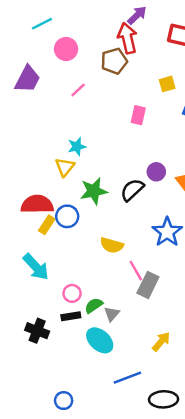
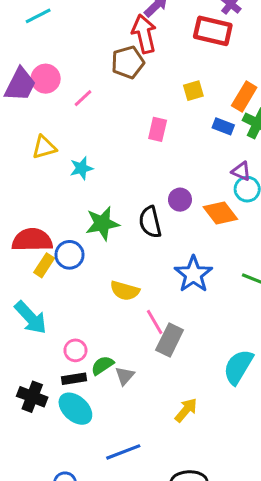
pink circle: (66, 49) -> (46, 79), moved
yellow triangle: (65, 167) -> (44, 147), moved, turned 35
black semicircle: (132, 190) -> (150, 222), turned -60
cyan ellipse: (100, 340) -> (75, 409), moved
blue line: (127, 378) -> (123, 452), moved

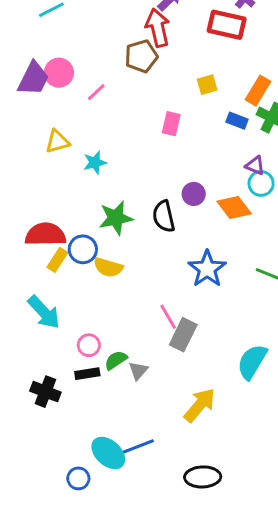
yellow semicircle: (125, 291) -> (108, 267), moved
cyan ellipse: (75, 409) -> (108, 453), moved
yellow arrow: (186, 410) -> (200, 405), size x1.4

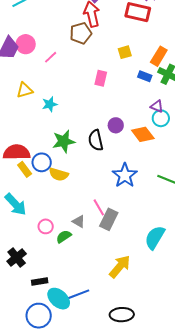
yellow rectangle: (57, 260) -> (25, 169), turned -70
gray triangle: (138, 371) -> (79, 221), moved, turned -40
black rectangle: (87, 374) -> (40, 282), moved
black cross: (45, 392) -> (17, 258), turned 30
blue circle: (78, 478) -> (39, 316), size x1.6

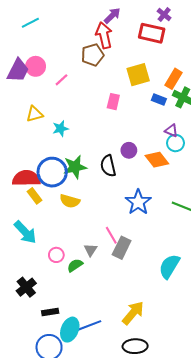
yellow square: (125, 52) -> (138, 75), size x1.6
blue circle: (42, 162) -> (52, 172), moved, size x1.5
gray triangle: (79, 221) -> (91, 250), turned 32
yellow arrow: (120, 267) -> (133, 313), moved
cyan ellipse: (59, 299) -> (70, 330), turned 70

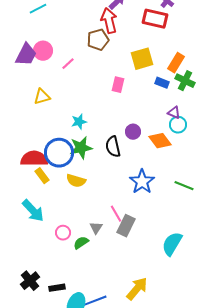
cyan star: (60, 129) -> (79, 122), moved
black cross: (26, 287) -> (30, 281), moved

